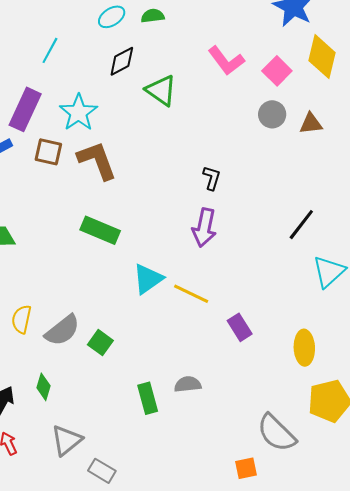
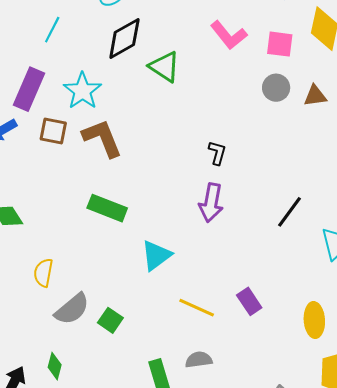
black diamond: (122, 61) -> (124, 38), size x1.4
pink square: (277, 71) -> (280, 44), turned -36
black line: (301, 225) -> (290, 212), moved
yellow line: (191, 294) -> (197, 308), moved
yellow semicircle: (21, 319) -> (43, 273), moved

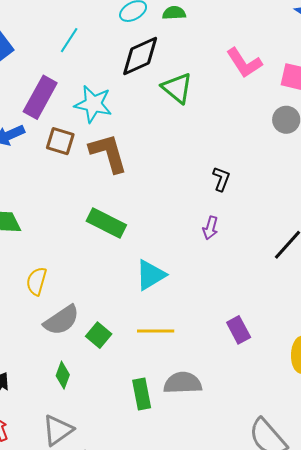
cyan star: (82, 91) -> (93, 104), turned -30
purple arrow: (211, 203) -> (210, 228), size x0.6
yellow line: (197, 308) -> (156, 331), moved, turned -30
gray semicircle: (199, 360) -> (183, 383), size x1.4
green diamond: (55, 366) -> (63, 375), moved

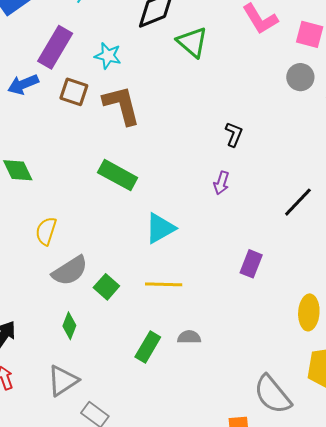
cyan star: (93, 104) -> (108, 56), size x0.7
purple rectangle: (239, 330) -> (251, 264), moved, turned 48
gray semicircle: (183, 383) -> (189, 337), size x0.6
green rectangle: (142, 394) -> (148, 347), turned 40

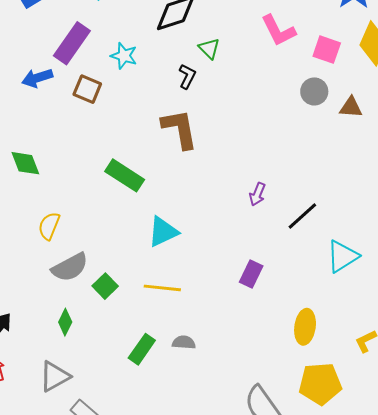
green triangle: (192, 42) -> (209, 48), size x0.7
brown L-shape: (122, 105) -> (180, 129), moved
black L-shape: (234, 134) -> (187, 76), moved
purple arrow: (221, 183) -> (257, 194), moved

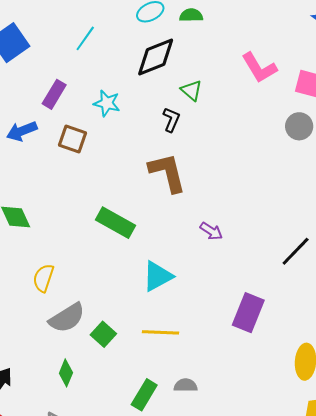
purple rectangle: (72, 43) -> (54, 94), size x0.7
purple arrow: (257, 194) -> (211, 231), moved, turned -75
purple rectangle: (251, 274) -> (248, 313), size x1.4

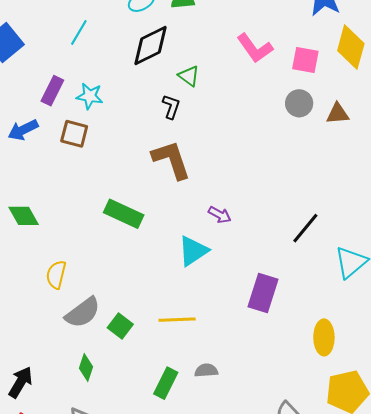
cyan star: (107, 103) -> (90, 96), moved
cyan triangle: (158, 276) -> (193, 251), moved

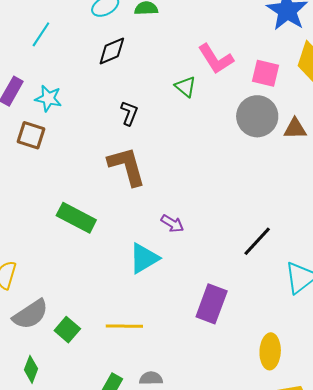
black diamond: (151, 45) -> (112, 51), size x0.7
green triangle: (189, 76) -> (185, 87), moved
gray circle: (299, 103) -> (257, 116), size x1.5

